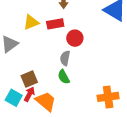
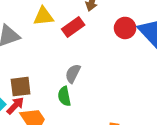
red rectangle: (55, 24) -> (73, 27), turned -42
red circle: (75, 38) -> (125, 28), moved

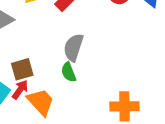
gray semicircle: (73, 73) -> (73, 47), size x1.4

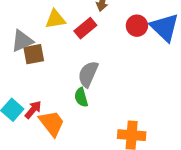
brown square: (22, 69) -> (34, 54), moved

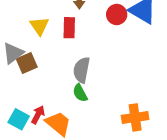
yellow triangle: (55, 19) -> (39, 26), turned -42
red rectangle: (85, 28) -> (69, 28), turned -36

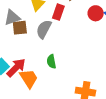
gray semicircle: (82, 70) -> (44, 29), moved
red arrow: (38, 115) -> (16, 68), size x1.5

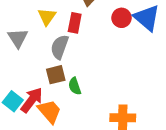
gray triangle: (12, 18) -> (18, 38), turned -36
brown square: (20, 28) -> (56, 75), moved

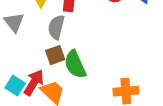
green semicircle: (75, 86) -> (75, 64), size x1.6

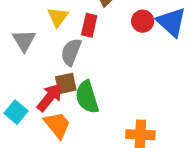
red arrow: (34, 82) -> (50, 97), moved

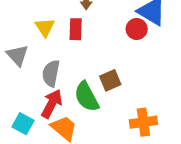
red circle: (143, 21) -> (137, 29), moved
gray semicircle: (71, 52) -> (51, 73), moved
brown square: (66, 83) -> (110, 80), moved

